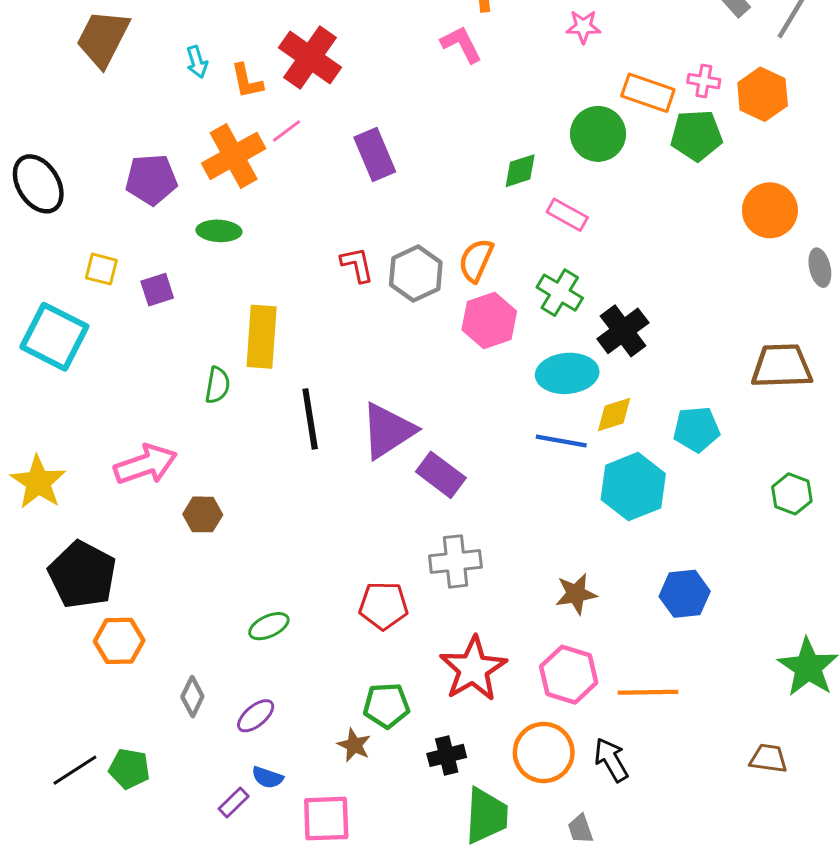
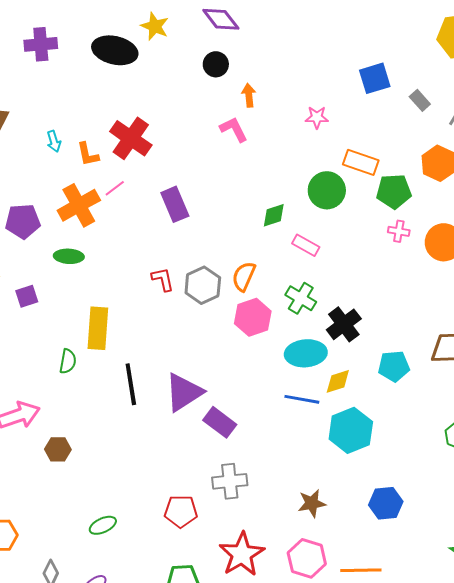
pink cross: (704, 81) -> (399, 231), moved
cyan pentagon: (696, 429) -> (394, 366), moved

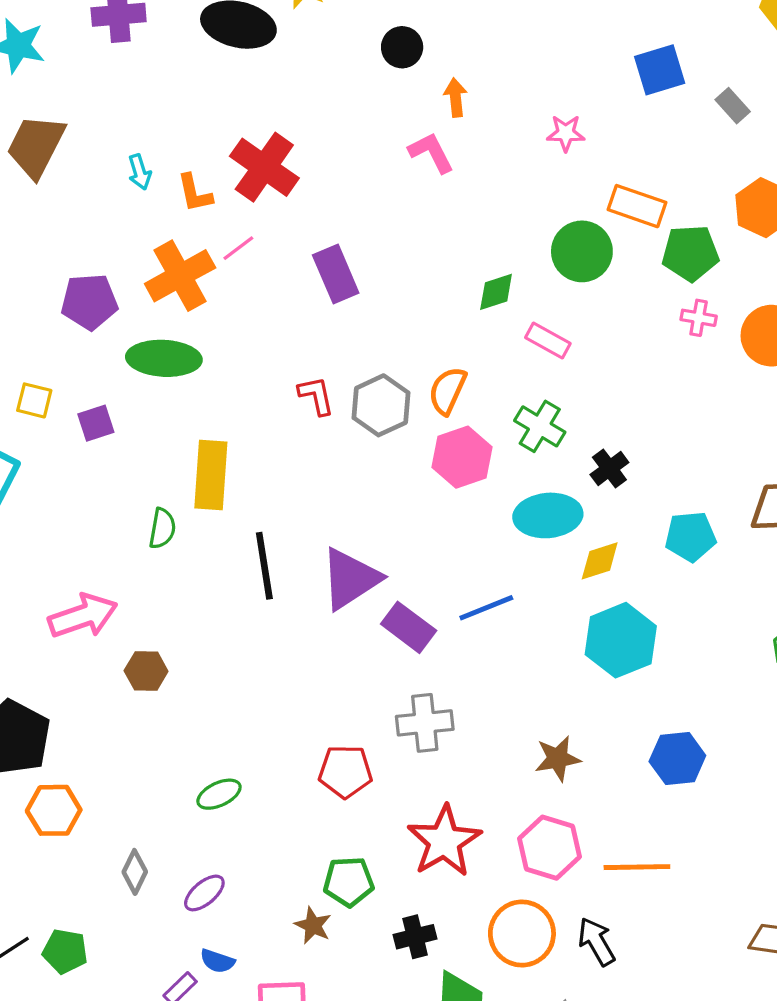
green ellipse: (69, 256) -> (164, 358), size x1.5
black cross: (344, 324) -> (609, 469), size x0.7
blue line: (302, 399) -> (486, 608), moved, turned -32

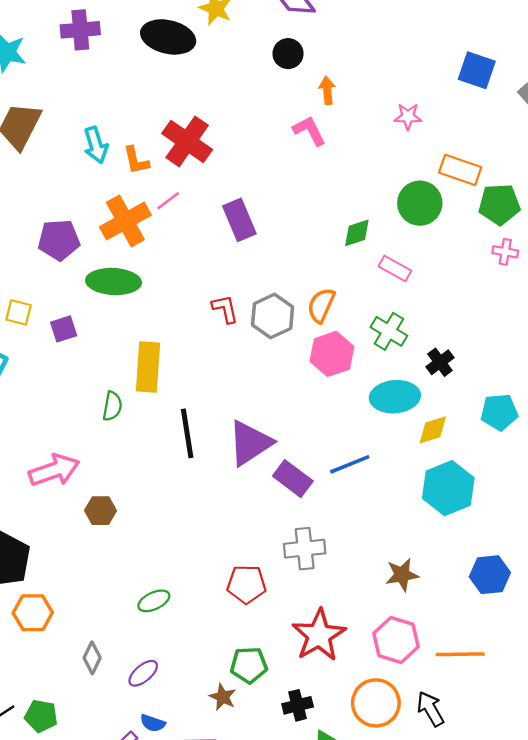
blue square: (660, 70) -> (477, 70), turned 36
cyan arrow: (140, 172) -> (96, 145), size x1.4

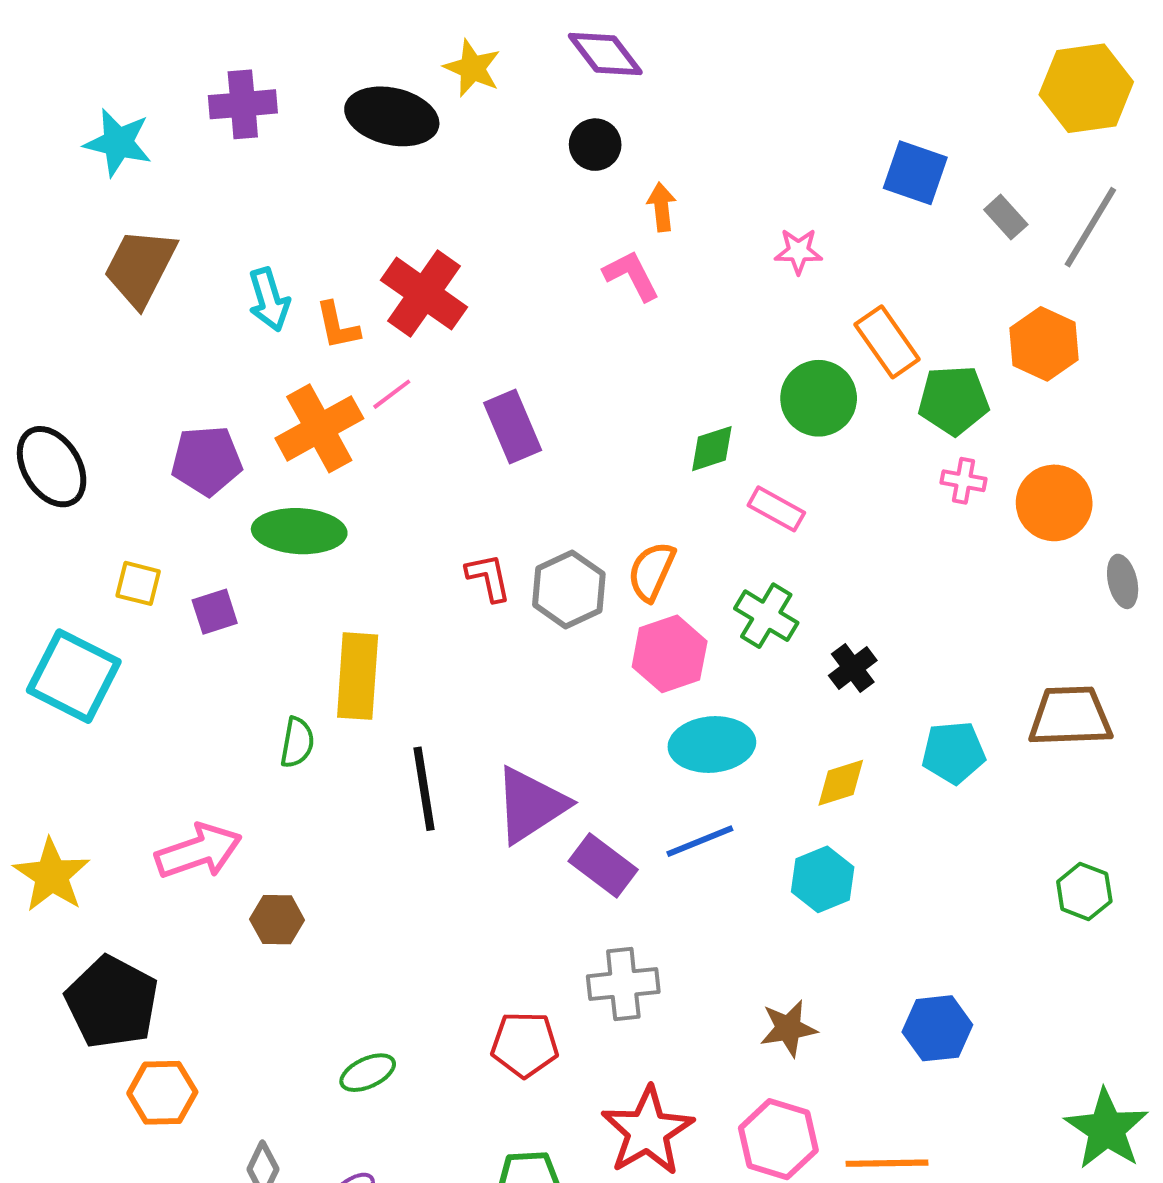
orange rectangle: (460, 170) -> (887, 342), turned 36
cyan ellipse: (395, 397) -> (712, 744), moved
cyan hexagon: (448, 488) -> (823, 879), moved, size x0.7

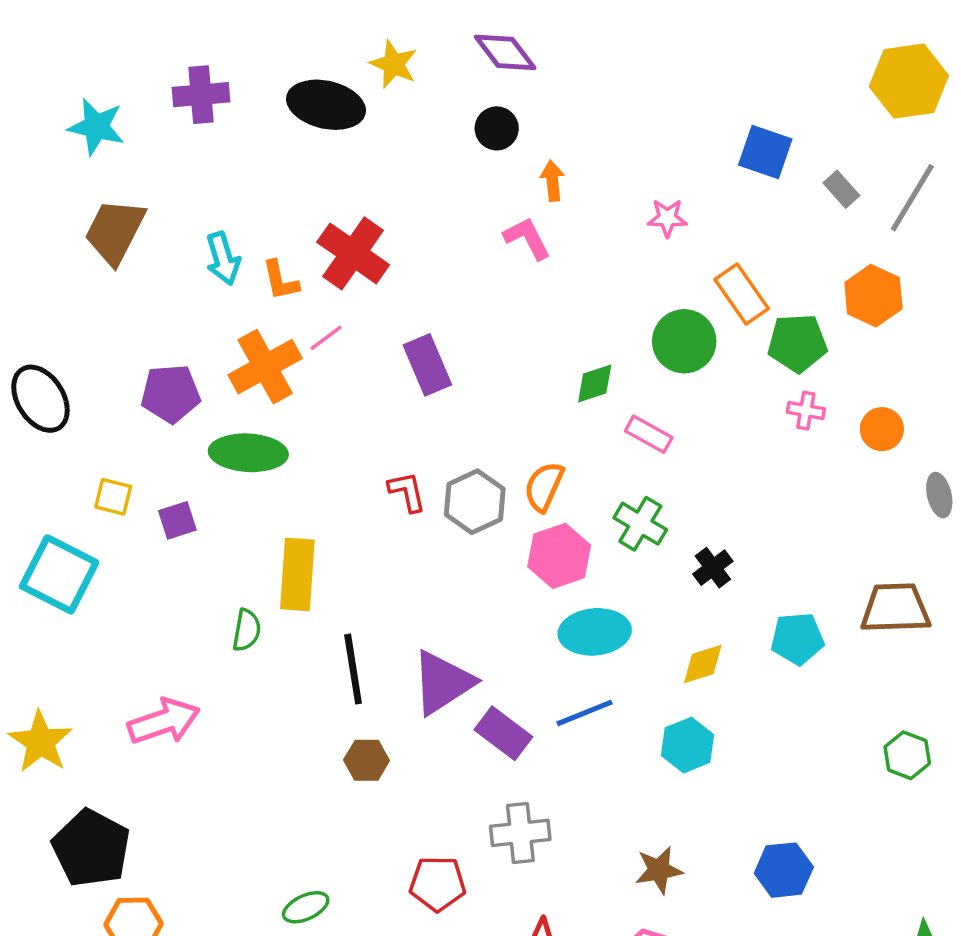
orange circle: (1054, 503) -> (882, 429), size x0.7
brown hexagon: (277, 920) -> (367, 760), moved

